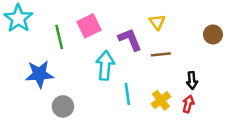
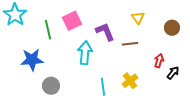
yellow triangle: (157, 22) -> (138, 18), moved
black arrow: (192, 80) -> (173, 73), moved, turned -136
cyan line: (127, 94) -> (103, 87), moved
red arrow: (188, 104) -> (159, 61), moved

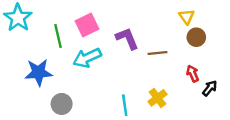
yellow triangle: (138, 18) -> (187, 17), moved
brown circle: (172, 28) -> (196, 37), moved
cyan arrow: (85, 53) -> (87, 58), moved, turned -120
red arrow: (159, 61) -> (193, 74), turned -40

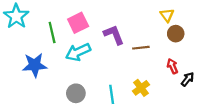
gray circle: (62, 104) -> (76, 93), moved

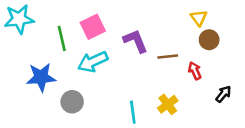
cyan star: (16, 16) -> (19, 19), turned 30
red arrow: (172, 66) -> (195, 71), moved
gray circle: (76, 93) -> (72, 102), moved

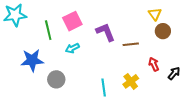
cyan arrow: (93, 62) -> (72, 48), size x0.6
red arrow: (195, 71) -> (154, 64), moved

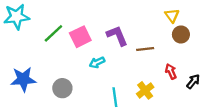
pink square: (72, 21) -> (80, 37), moved
green line: (48, 30) -> (53, 33), turned 60
cyan arrow: (72, 48) -> (97, 62), moved
blue star: (32, 60) -> (23, 79), moved

